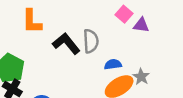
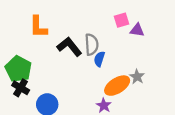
pink square: (124, 14) -> (122, 20), turned 32
blue semicircle: (113, 64) -> (99, 59), moved, turned -64

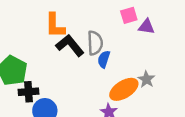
orange L-shape: (38, 27) -> (55, 25), moved
black cross: (21, 88) -> (29, 92), moved, turned -35

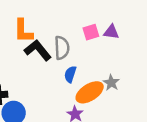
pink square: (129, 15) -> (91, 32), moved
blue semicircle: (104, 59) -> (70, 74), moved

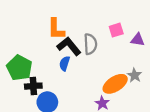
purple triangle: (111, 32) -> (138, 40), moved
blue semicircle: (70, 74) -> (65, 63), moved

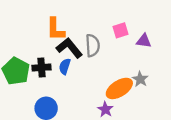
black cross: (33, 86) -> (41, 68), moved

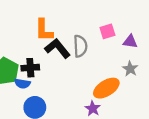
blue semicircle: (65, 66) -> (22, 84), moved, turned -98
gray star: (140, 79) -> (130, 69), moved

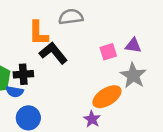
pink square: (107, 31) -> (108, 52), moved
gray semicircle: (80, 46) -> (71, 17), moved, turned -95
gray star: (130, 69) -> (133, 75), size x1.5

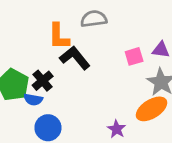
black cross: (23, 74) -> (43, 81), turned -36
orange ellipse: (107, 97) -> (152, 109), moved

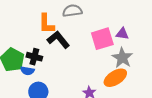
pink square: (134, 56) -> (102, 39), size x1.6
black cross: (43, 81) -> (34, 57), turned -35

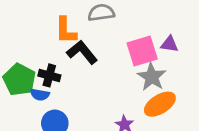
gray star: (122, 58) -> (152, 77), moved

